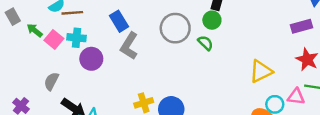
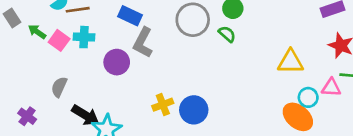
blue rectangle: (119, 21) -> (130, 16), turned -30
purple circle: (91, 59) -> (117, 62), moved
yellow triangle: (261, 71) -> (290, 62), turned 30

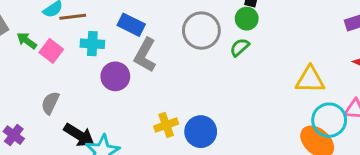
green semicircle: (227, 34) -> (240, 47), turned -84
cyan cross: (84, 37) -> (92, 44), moved
cyan circle: (308, 97) -> (329, 120), size x1.5

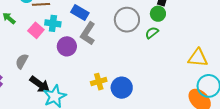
pink square: (51, 51) -> (36, 30), moved

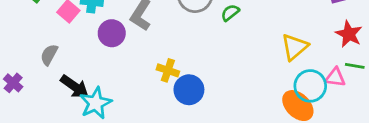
yellow triangle: (198, 58) -> (295, 47), turned -45
yellow cross: (99, 82) -> (168, 70), moved, turned 35

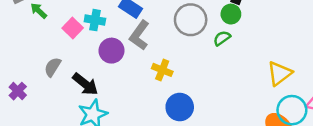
yellow cross: (168, 70) -> (162, 70), moved
black arrow: (75, 87) -> (85, 84), moved

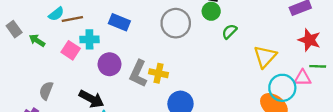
gray L-shape: (139, 35) -> (138, 74), moved
green semicircle: (222, 38) -> (229, 32), moved
gray semicircle: (53, 67) -> (46, 91), moved

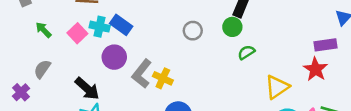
blue rectangle: (119, 22) -> (121, 25), moved
gray circle: (176, 23) -> (193, 31), size x0.6
green arrow: (37, 40) -> (44, 30), moved
red star: (309, 40) -> (316, 69), moved

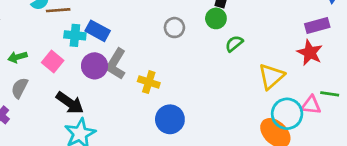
green arrow: (44, 30) -> (17, 57), moved, turned -54
pink square: (77, 33) -> (53, 62), moved
gray L-shape: (142, 74) -> (116, 64), moved

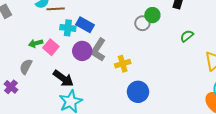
green circle: (216, 18) -> (152, 15), moved
green arrow: (17, 57) -> (36, 43), moved
yellow cross: (149, 82) -> (123, 64), turned -35

